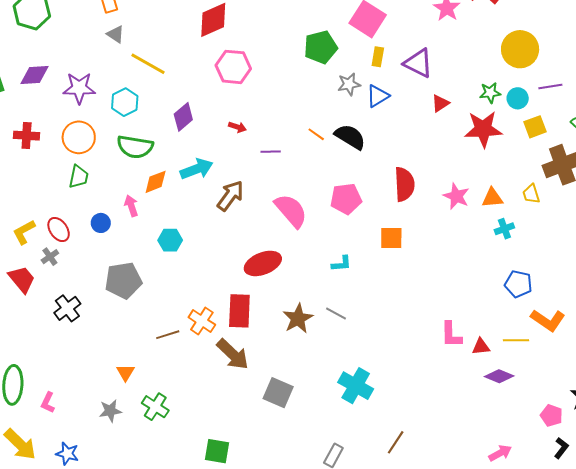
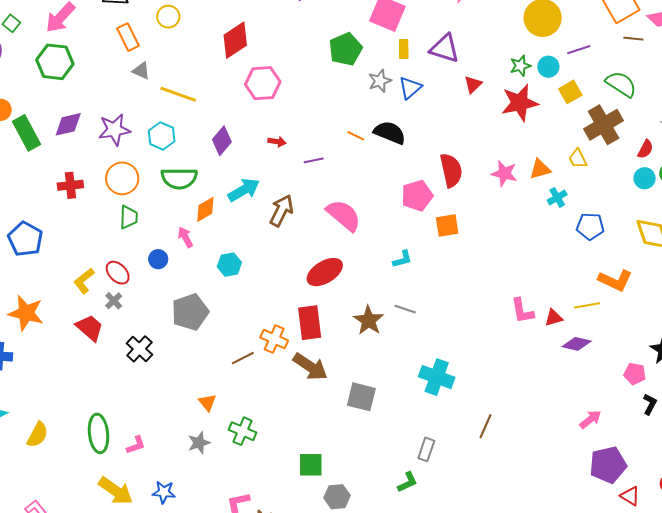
pink pentagon: (346, 199) -> (417, 196), moved
blue pentagon: (518, 284) -> (590, 226), moved
pink L-shape: (48, 403) -> (136, 445), turned -125

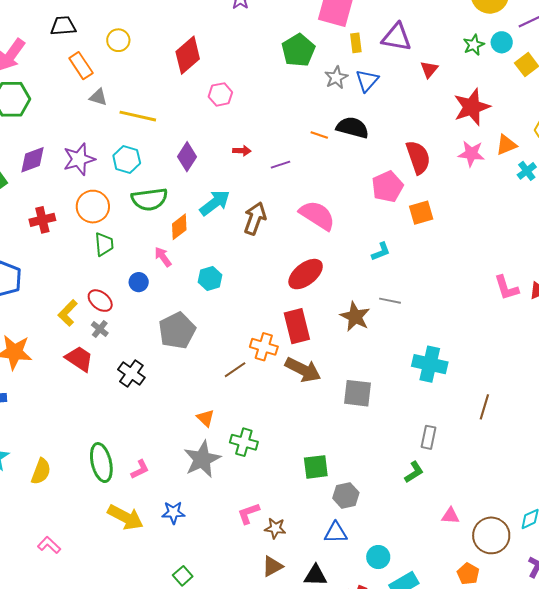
pink hexagon: (263, 83) -> (220, 94), size x0.7
red star: (520, 103) -> (472, 107), moved
gray star: (199, 443) -> (202, 459), size x1.6

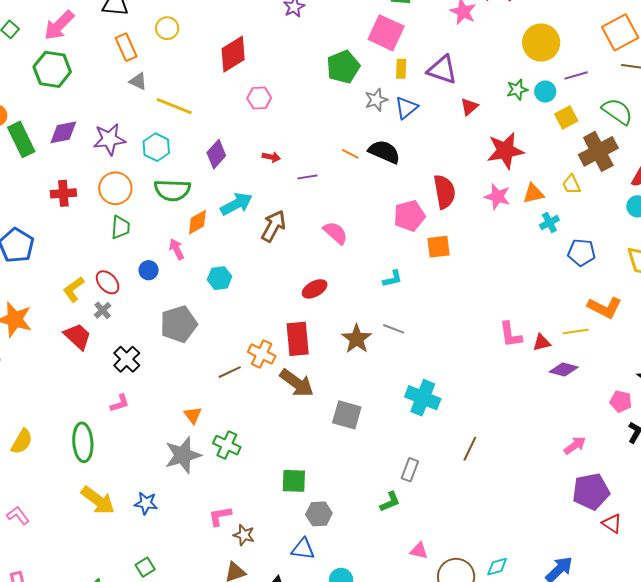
pink semicircle: (317, 215) -> (335, 233), size x0.7
red ellipse: (306, 274) -> (315, 289), size x0.7
pink L-shape: (140, 469) -> (120, 403), moved

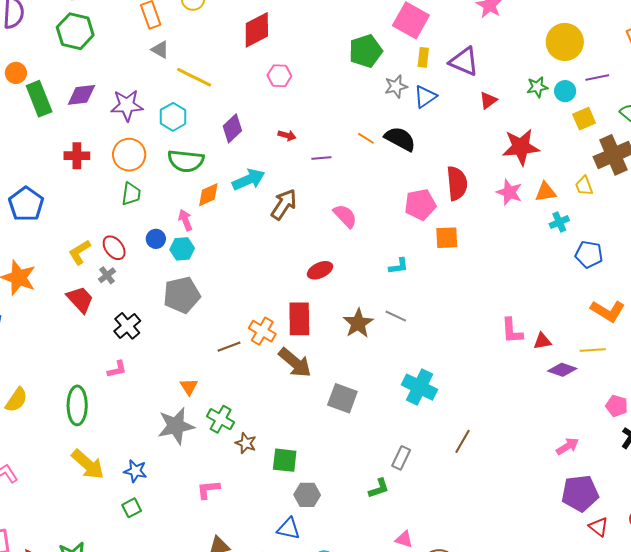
cyan hexagon: (220, 278) -> (182, 249), moved
yellow line: (576, 331) -> (593, 350), moved
brown star: (244, 535) -> (246, 443), moved
green square: (145, 567) -> (132, 508), moved

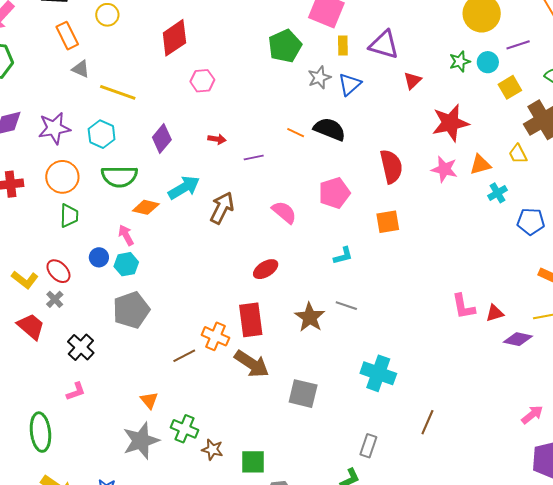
orange diamond: (208, 195) -> (146, 207), turned 44
pink pentagon: (420, 205) -> (334, 193), moved
yellow L-shape: (80, 252) -> (25, 280), turned -104

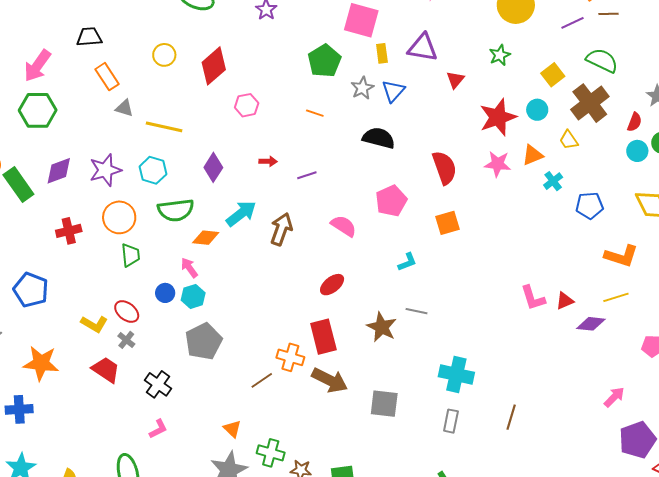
yellow circle: (107, 15) -> (164, 55), moved
purple line: (518, 45) -> (573, 23), moved
cyan circle: (488, 62) -> (537, 110), moved
orange line: (296, 133) -> (315, 113), moved
gray rectangle: (368, 446) -> (451, 421), moved

